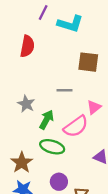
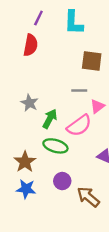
purple line: (43, 12) -> (38, 18), moved
cyan L-shape: (70, 24) -> (74, 23), turned 75
gray line: (65, 90) -> (79, 90), moved

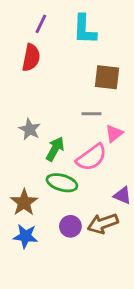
brown arrow: (88, 197) -> (103, 224), moved, turned -60

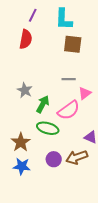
brown square: (107, 77) -> (73, 44), moved

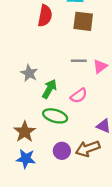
red semicircle: (26, 39) -> (45, 16), moved
pink triangle: (85, 93) -> (100, 66), moved
pink semicircle: (69, 110) -> (79, 96), size x0.7

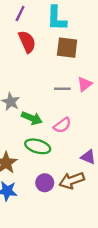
red semicircle: (45, 16) -> (27, 42), turned -35
pink triangle: (100, 66) -> (85, 84), moved
green arrow: (49, 89) -> (32, 118), turned 84

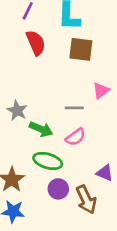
gray line: (62, 89) -> (74, 108), moved
brown arrow: (72, 180) -> (86, 200), turned -95
purple circle: (45, 183) -> (58, 189), moved

